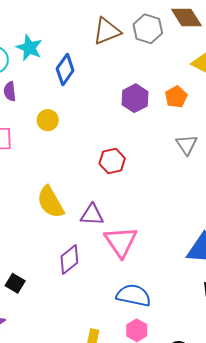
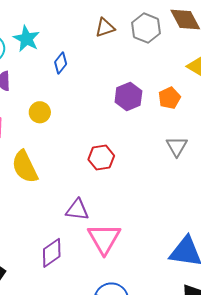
brown triangle: (107, 31) -> (105, 28), size x0.7
blue diamond: (65, 70) -> (61, 63), size x0.7
yellow semicircle: (50, 202) -> (25, 167), moved

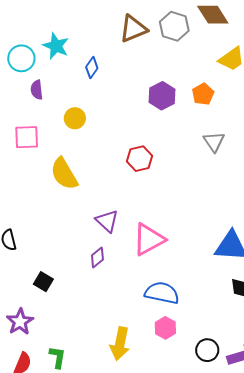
brown triangle: (105, 28) -> (133, 29), size x1.4
purple triangle: (77, 210) -> (107, 221), moved, turned 40
pink triangle: (104, 239) -> (149, 239), turned 36
purple diamond: (52, 253) -> (97, 257), size x0.7

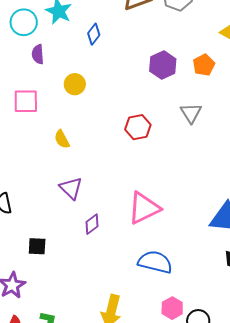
gray triangle: (214, 142) -> (191, 113), moved
yellow semicircle: (64, 174) -> (62, 139), size x0.6
purple triangle: (107, 221) -> (71, 188), moved
black square: (43, 282) -> (37, 246), turned -30
pink hexagon: (165, 328) -> (172, 308), moved

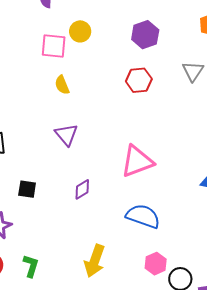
purple hexagon: (163, 65) -> (145, 35), moved
pink square: (26, 101) -> (54, 46), moved
purple diamond: (92, 224) -> (82, 189), moved

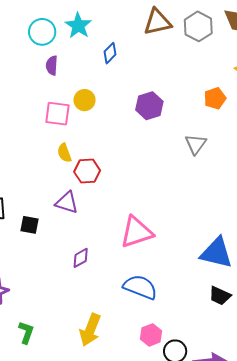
red hexagon: (139, 80) -> (87, 171), moved
purple triangle: (66, 135) -> (67, 203), turned -35
black square: (27, 189) -> (30, 225), moved

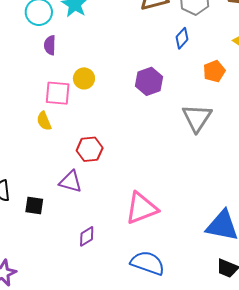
blue diamond: (110, 53) -> (182, 38), moved
gray triangle: (196, 144) -> (197, 118), size x1.4
yellow semicircle: (64, 153) -> (44, 121), moved

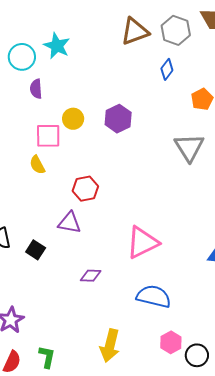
purple hexagon: (149, 81) -> (118, 119), moved
black square: (34, 205) -> (36, 250), turned 30
purple diamond: (87, 236) -> (91, 276), turned 40

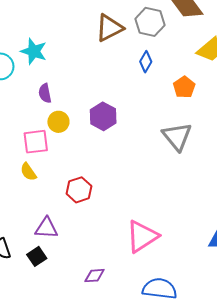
purple semicircle: (36, 89) -> (45, 93), moved
purple triangle: (69, 223) -> (46, 228), moved
black square: (36, 250) -> (37, 256), turned 30

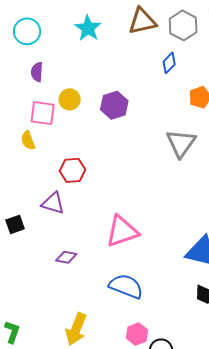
cyan star: (34, 51) -> (88, 28), moved
purple semicircle: (45, 93) -> (37, 72), moved
purple triangle: (46, 228) -> (53, 203), moved

